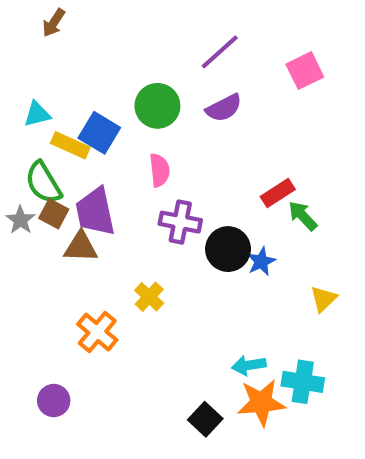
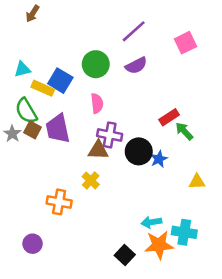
brown triangle: (81, 247) -> (98, 150), moved
yellow triangle: (323, 299) -> (197, 182), turned 42
orange cross: (97, 332) -> (59, 202), turned -30

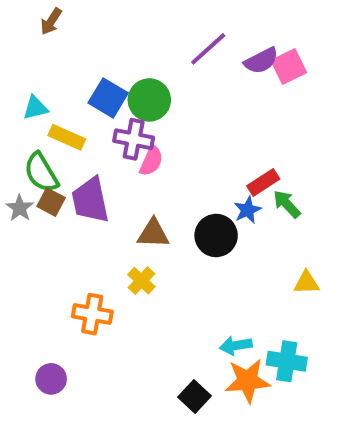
purple semicircle: (136, 65) -> (261, 61), moved
blue square: (60, 81) -> (108, 98), moved
pink semicircle: (97, 103) -> (151, 161), turned 30
purple cross: (110, 135) -> (134, 139), moved
blue star: (159, 159) -> (248, 210), moved

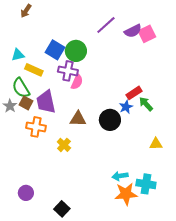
yellow cross: (141, 281) -> (64, 145), moved
orange cross: (92, 314) -> (36, 127), moved
black square: (194, 397) -> (62, 209), moved

